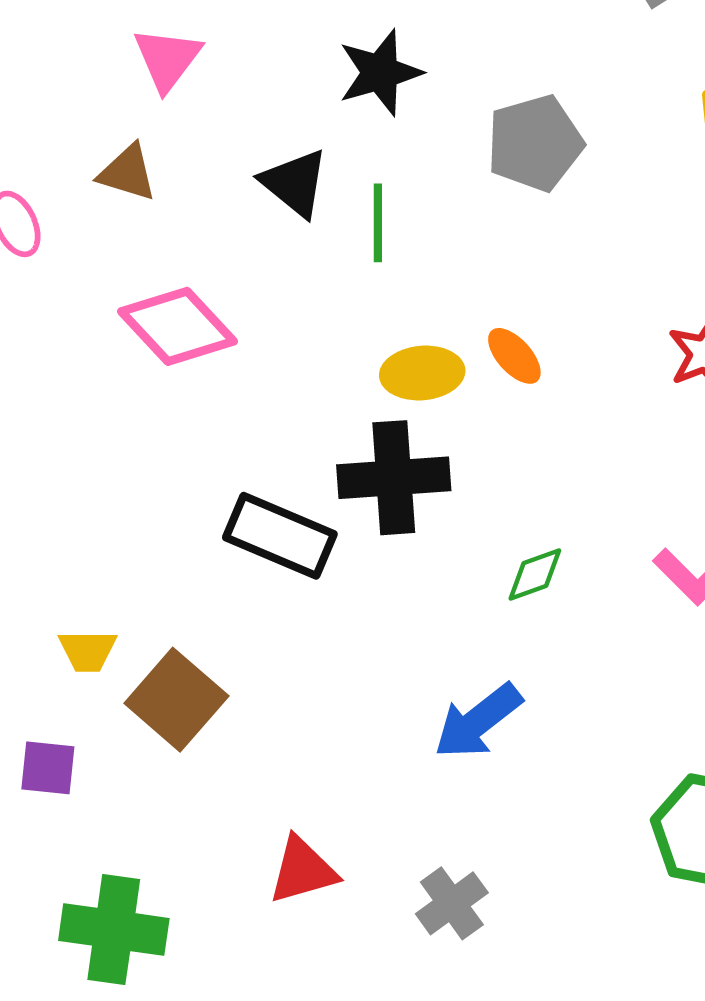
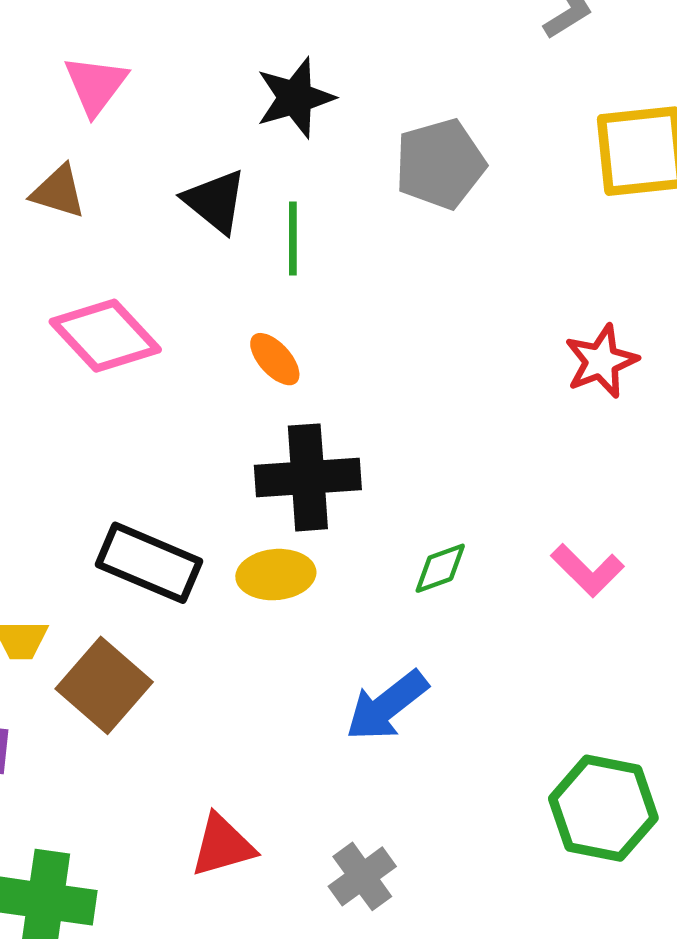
orange ellipse: (514, 356) -> (275, 359), moved
yellow ellipse: (422, 373) -> (276, 575), moved
black rectangle: (280, 536) -> (149, 563), moved

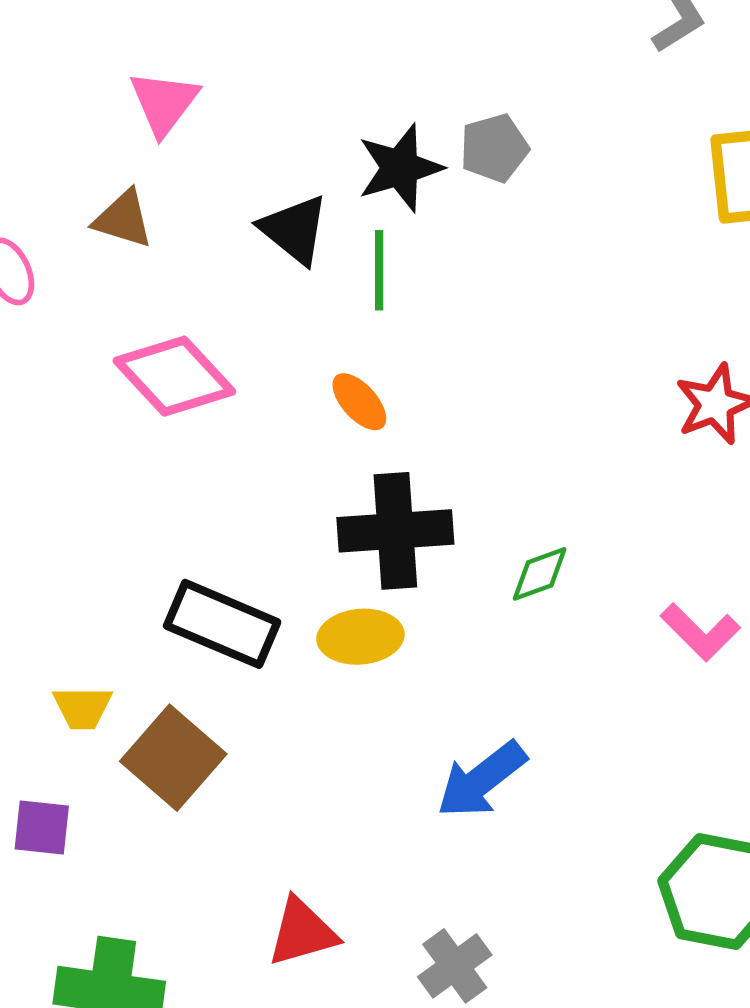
black star: (295, 98) -> (400, 168), moved
gray pentagon: (440, 164) -> (494, 148), moved, size x0.7
green diamond: (440, 568) -> (540, 574), moved

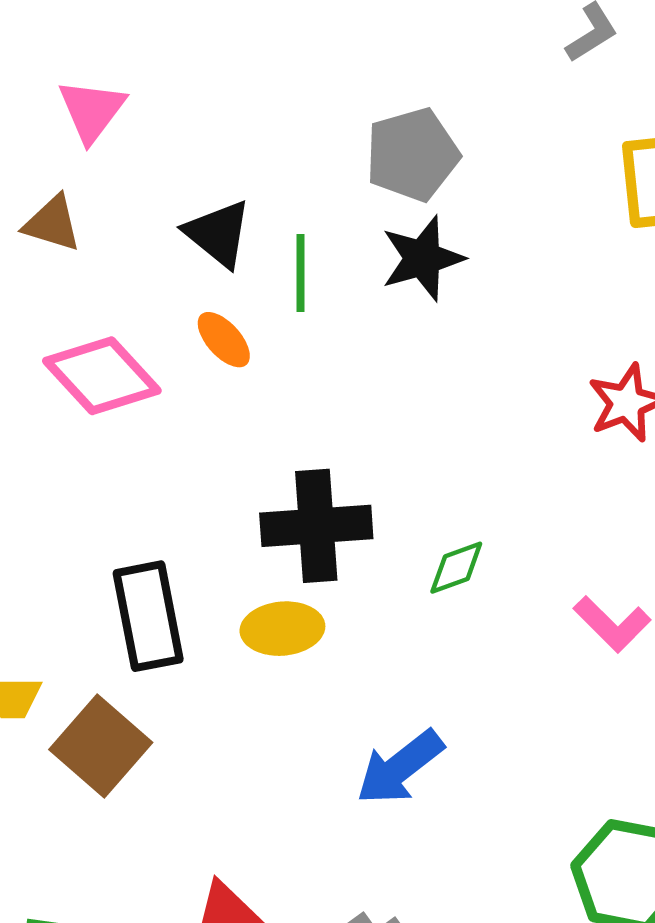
gray pentagon: (494, 148) -> (412, 155), size x1.4
black star: (400, 168) -> (422, 258), moved
orange ellipse: (359, 402) -> (224, 340), moved
black rectangle: (222, 624) -> (148, 616), turned 56

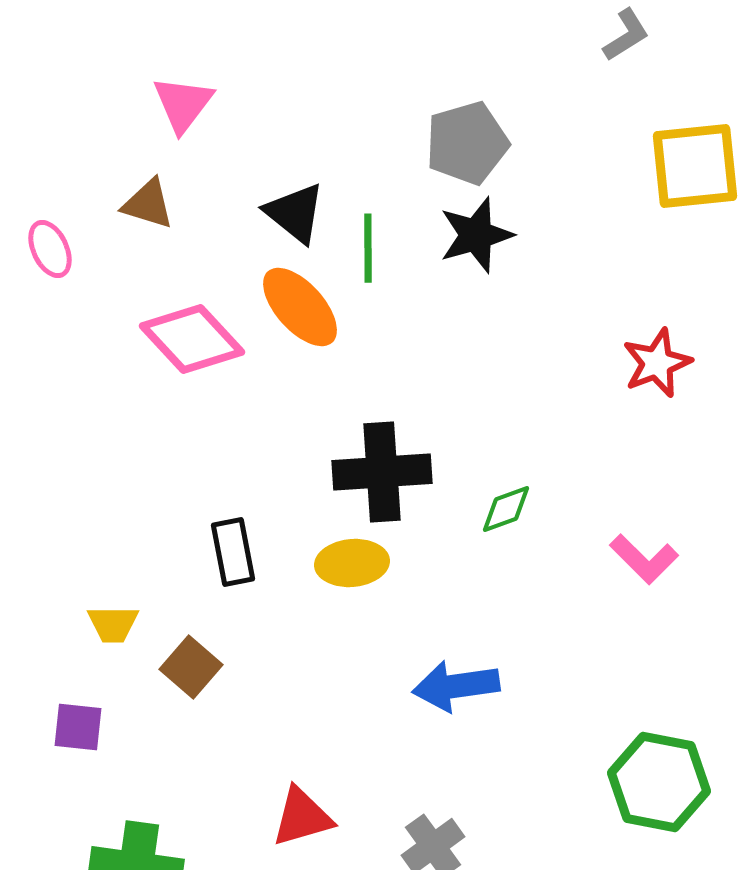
orange ellipse: (224, 340) -> (300, 307), size x1.6
black rectangle: (148, 616) -> (233, 552), size x0.7
brown square: (101, 746) -> (191, 667), size x0.7
blue arrow: (400, 767) -> (456, 686), turned 30

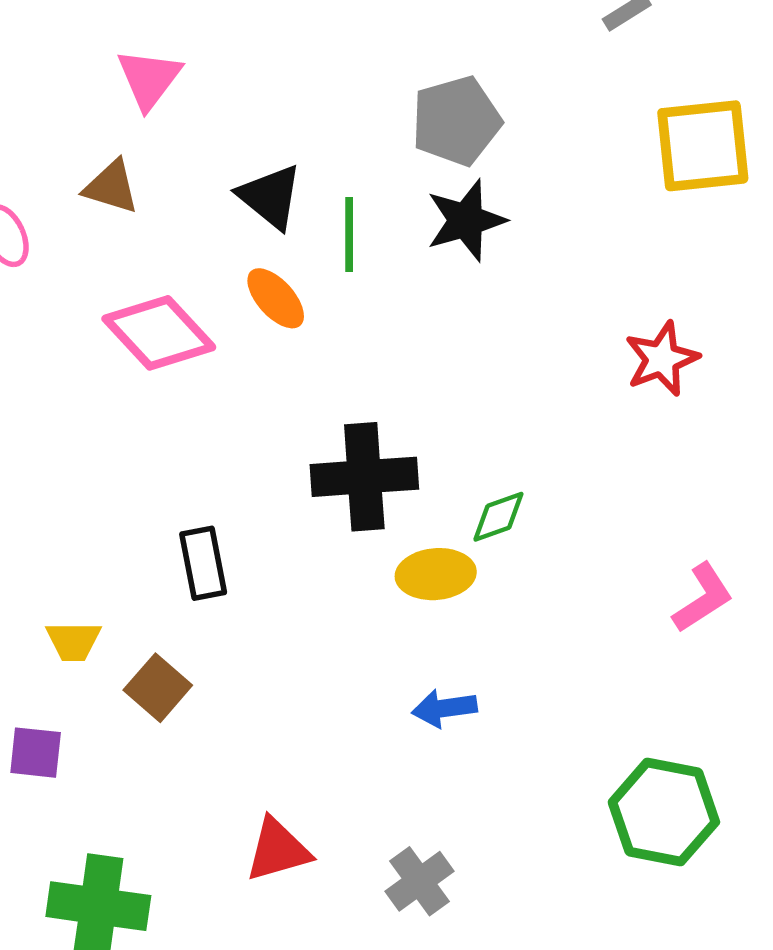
orange ellipse: (300, 307) -> (276, 298), size x0.7
pink L-shape: (644, 559) -> (703, 598), moved, turned -78
yellow ellipse: (352, 563) -> (436, 574), moved
blue arrow: (456, 686) -> (444, 708), size x0.7

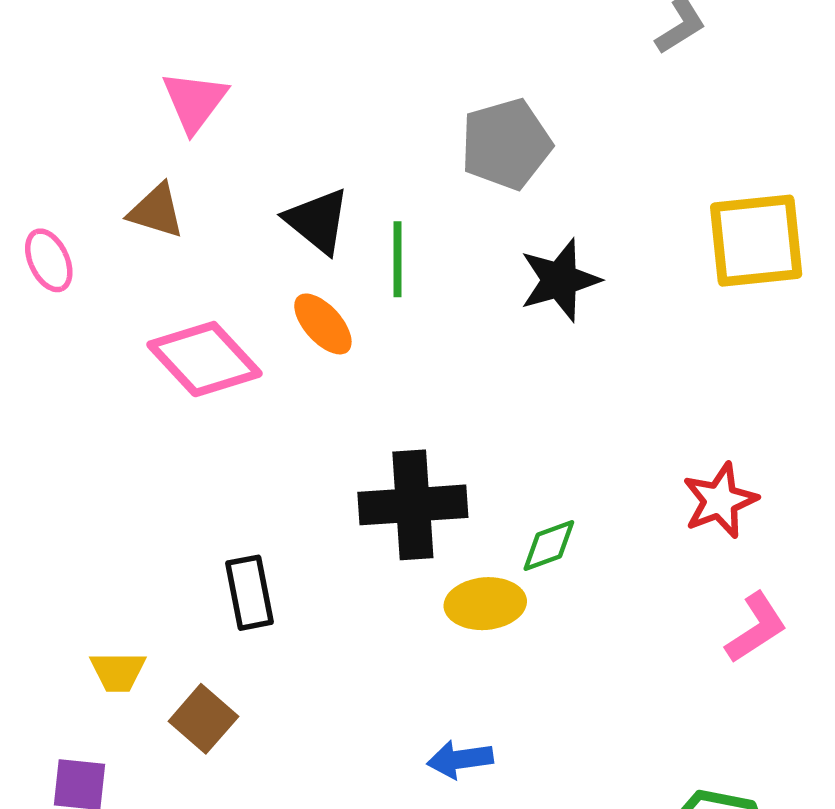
yellow square: (703, 146) -> (756, 241), moved
black star: (466, 220) -> (560, 280), moved
red star: (662, 359) -> (720, 501), moved
blue arrow: (444, 708) -> (460, 759), moved

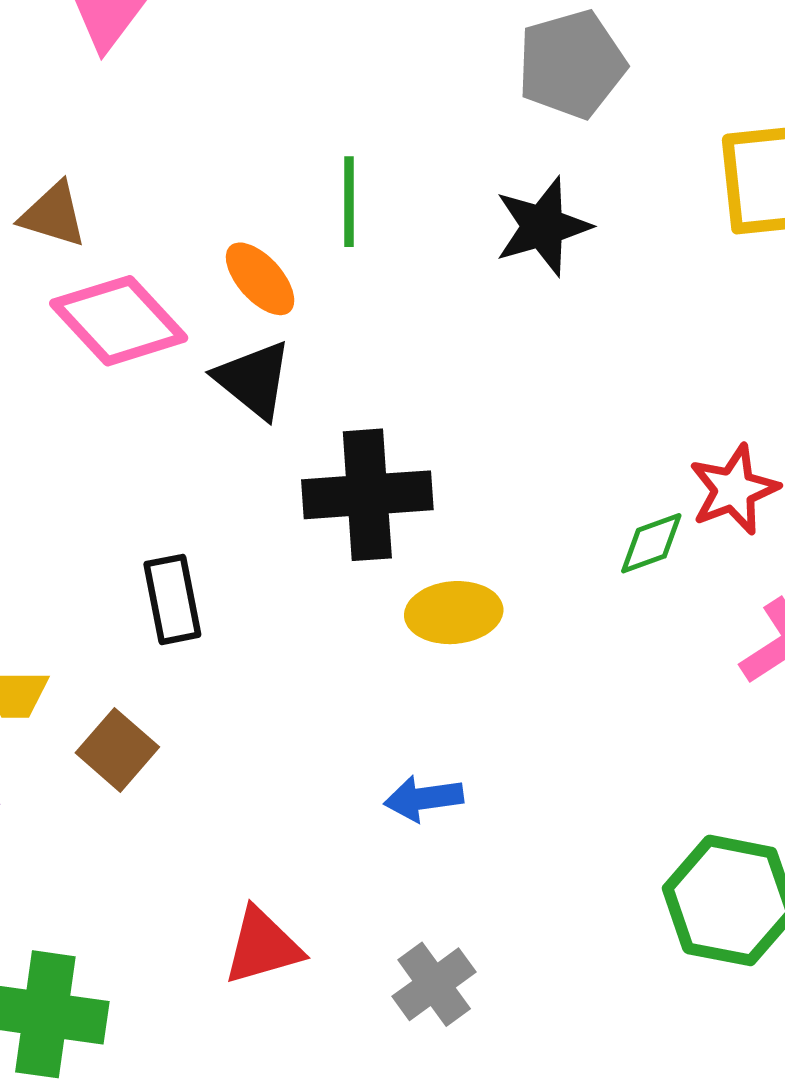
gray pentagon: (506, 144) -> (572, 64), moved
brown triangle: (156, 211) -> (53, 215), moved
black triangle: (317, 221) -> (253, 380), moved
green diamond: (549, 546) -> (651, 543), moved

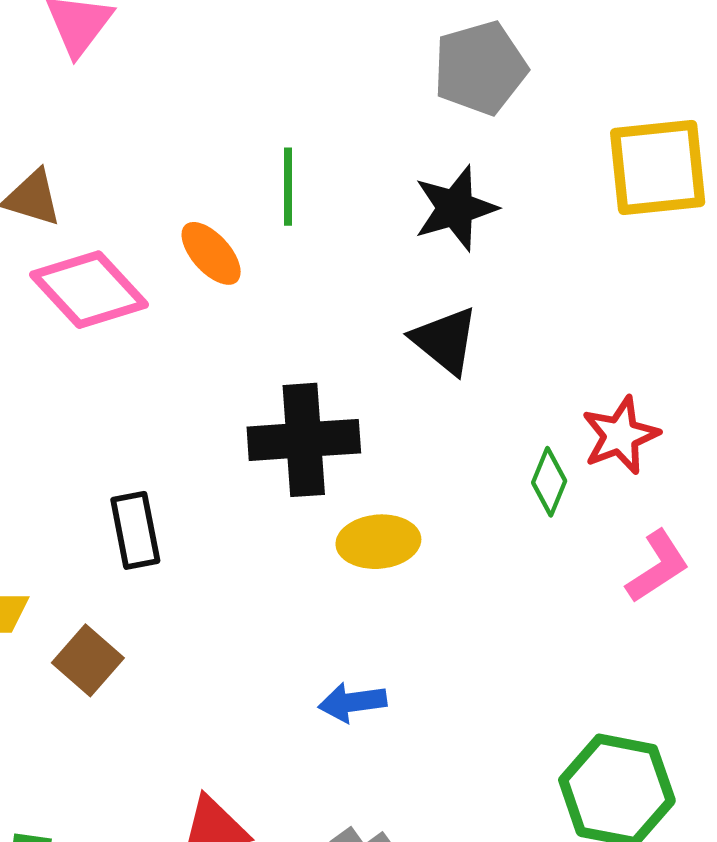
black triangle: (253, 380) -> (445, 340), moved
green diamond: (651, 543) -> (549, 482), turned -48

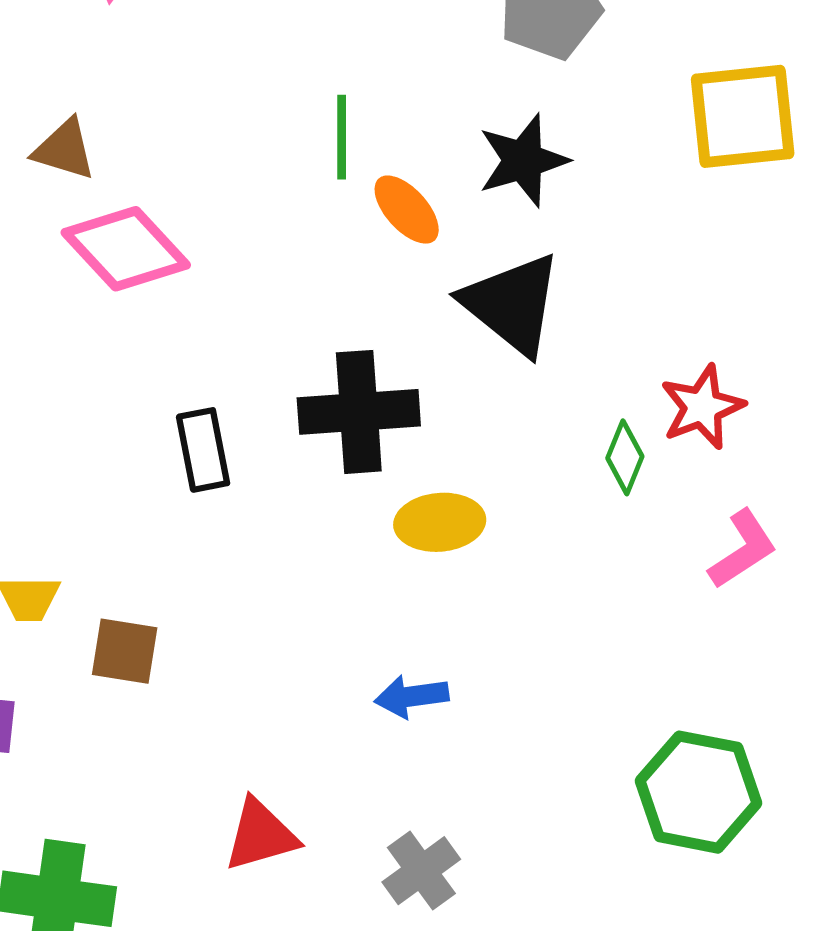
orange ellipse: (211, 253) -> (407, 210), moved
black triangle: (445, 340) -> (512, 304), size x1.4
black rectangle: (135, 530) -> (203, 450), moved
brown square: (88, 660) -> (125, 651), turned -32

